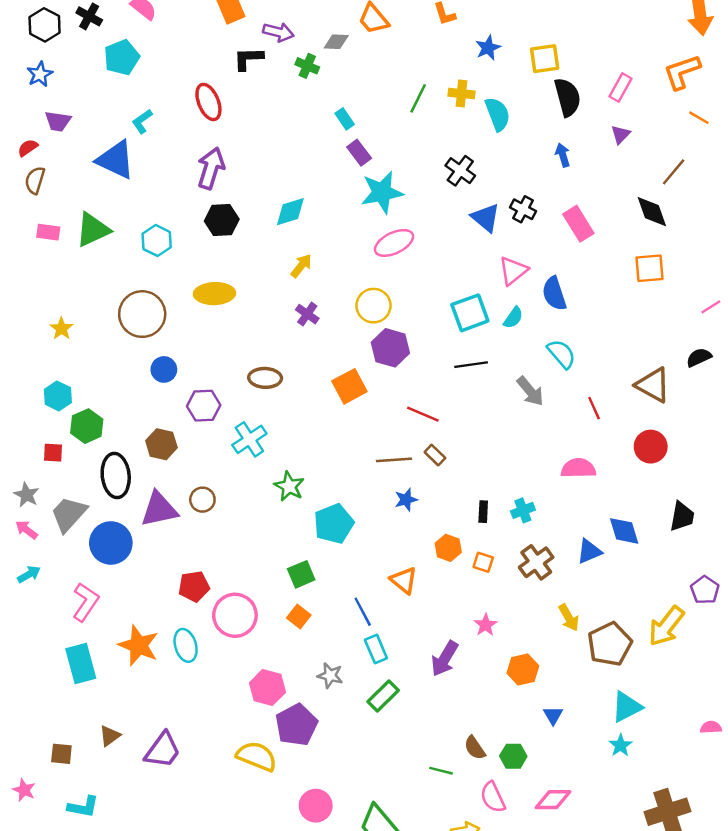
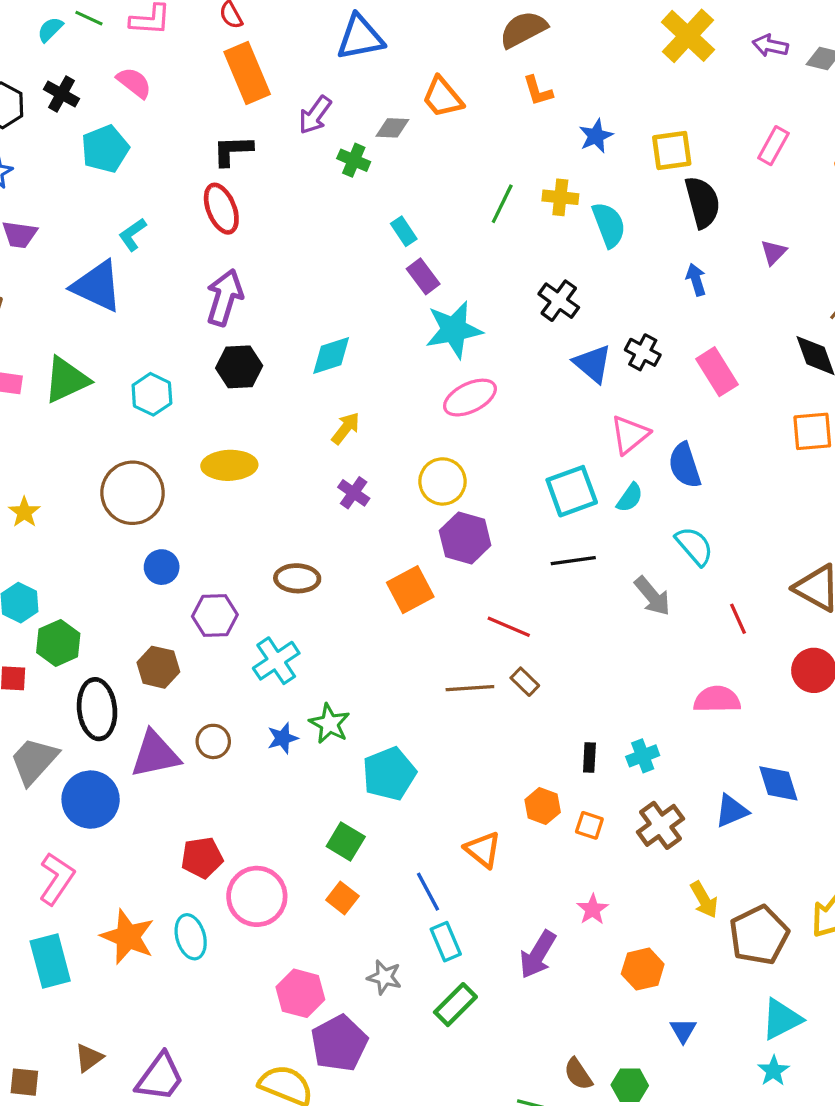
purple arrow: (278, 32) -> (315, 115), turned 112
black L-shape: (248, 59) -> (233, 151), moved
pink rectangle: (621, 88) -> (773, 146), moved
blue star: (406, 500) -> (283, 738), moved
green square: (301, 574) -> (346, 842), turned -36

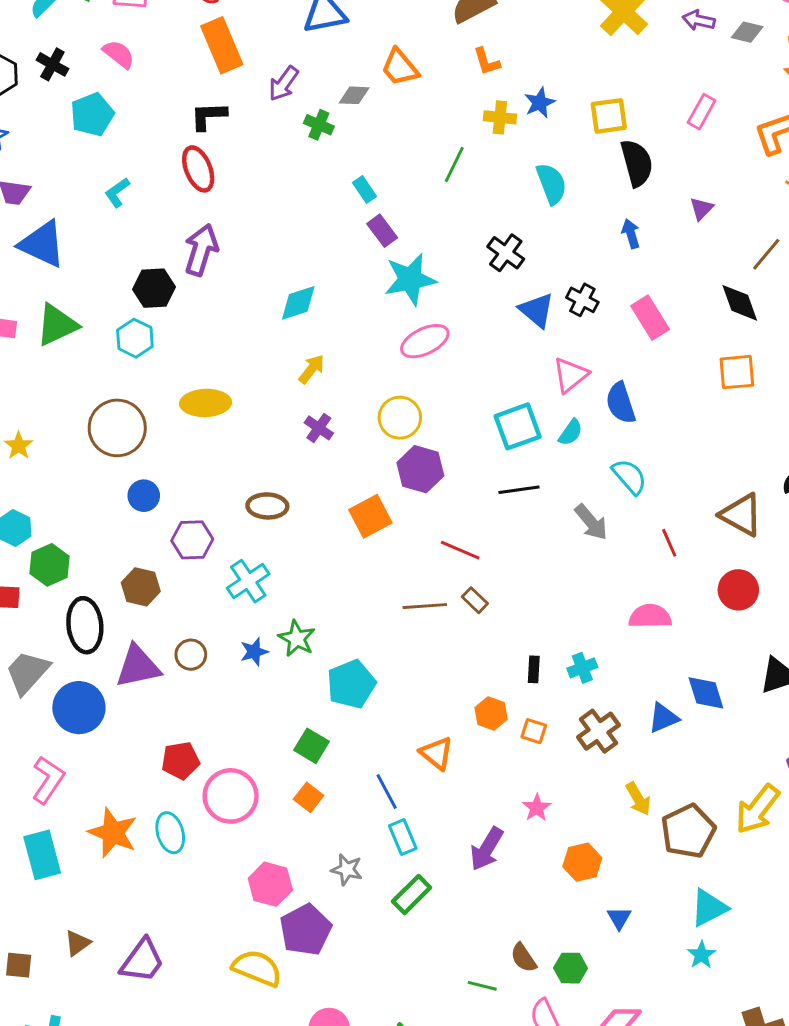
yellow cross: (560, 197) -> (500, 117), moved
blue triangle: (97, 286) -> (42, 244), moved
black hexagon: (239, 367) -> (154, 288), moved

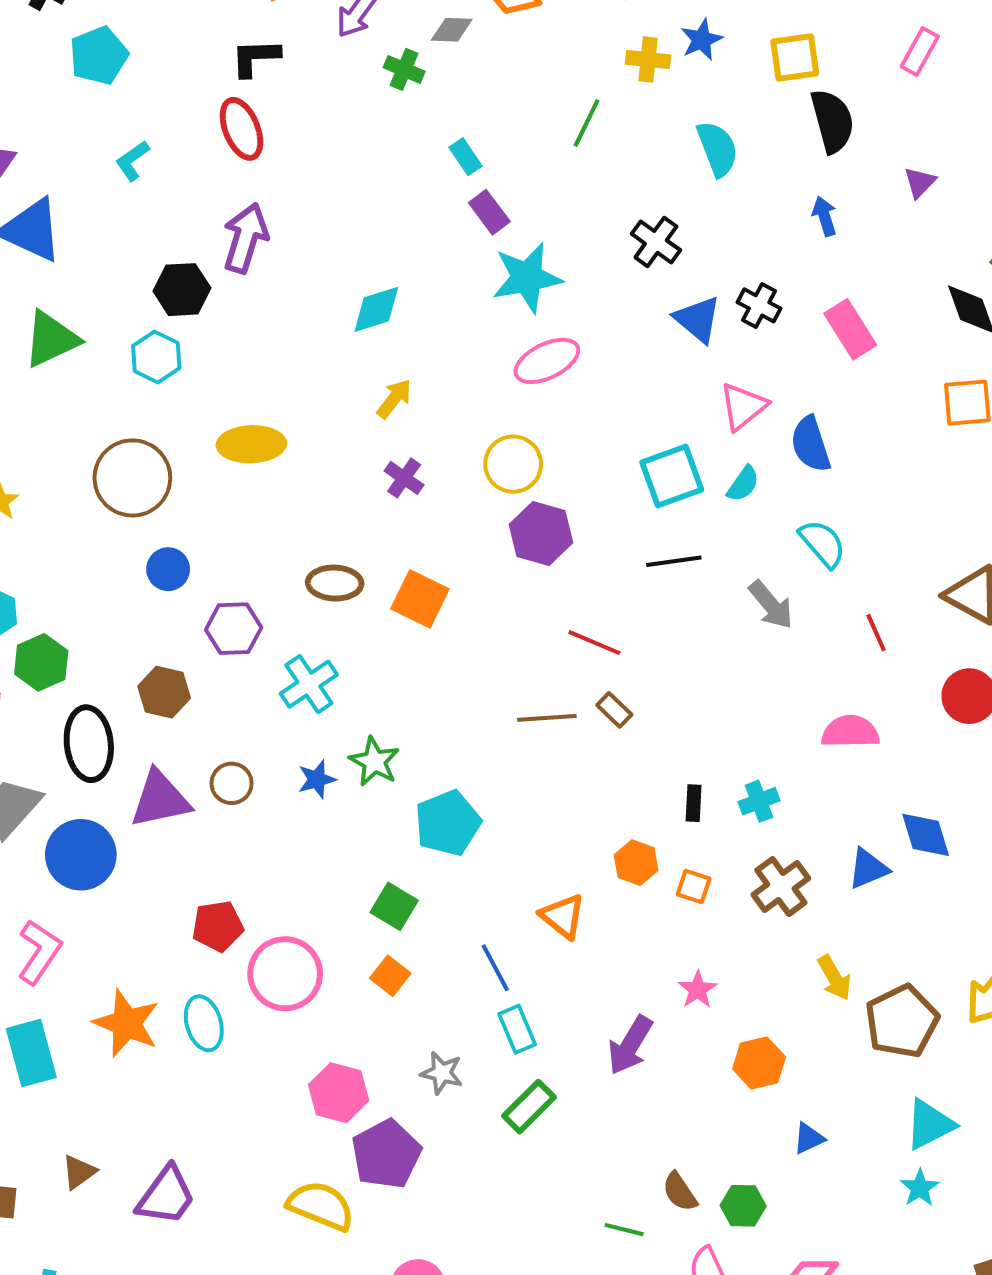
orange square: (370, 516) -> (420, 599), moved, turned -36
blue triangle: (619, 918) -> (809, 1138), turned 35

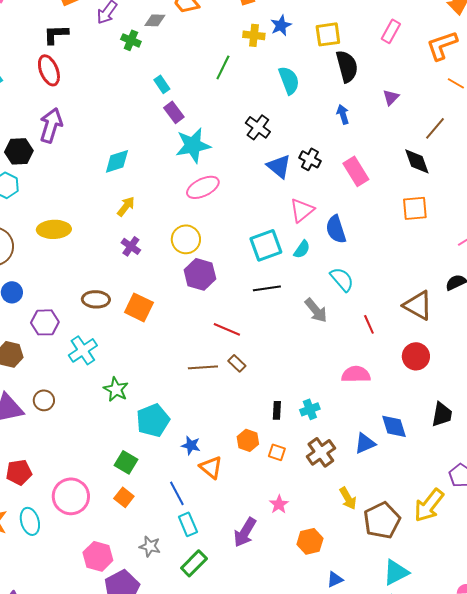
blue star: (317, 779) -> (191, 445), moved, turned 30
red pentagon: (218, 926) -> (19, 472), moved

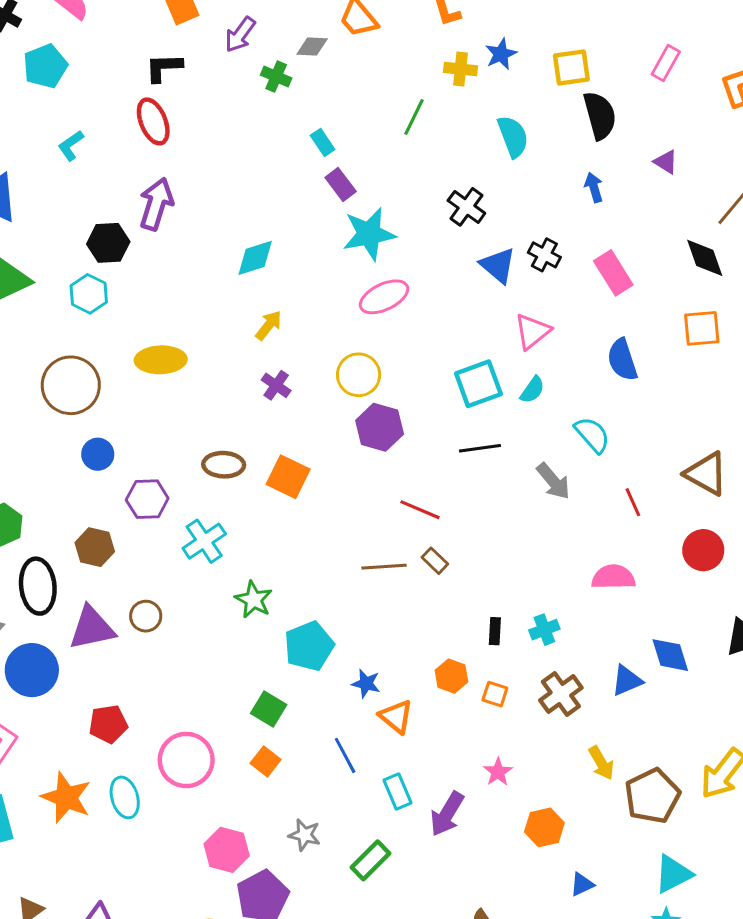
purple triangle: (391, 97) -> (666, 162), turned -42
blue semicircle: (336, 229) -> (622, 360), moved
cyan rectangle: (188, 524) -> (398, 791), moved

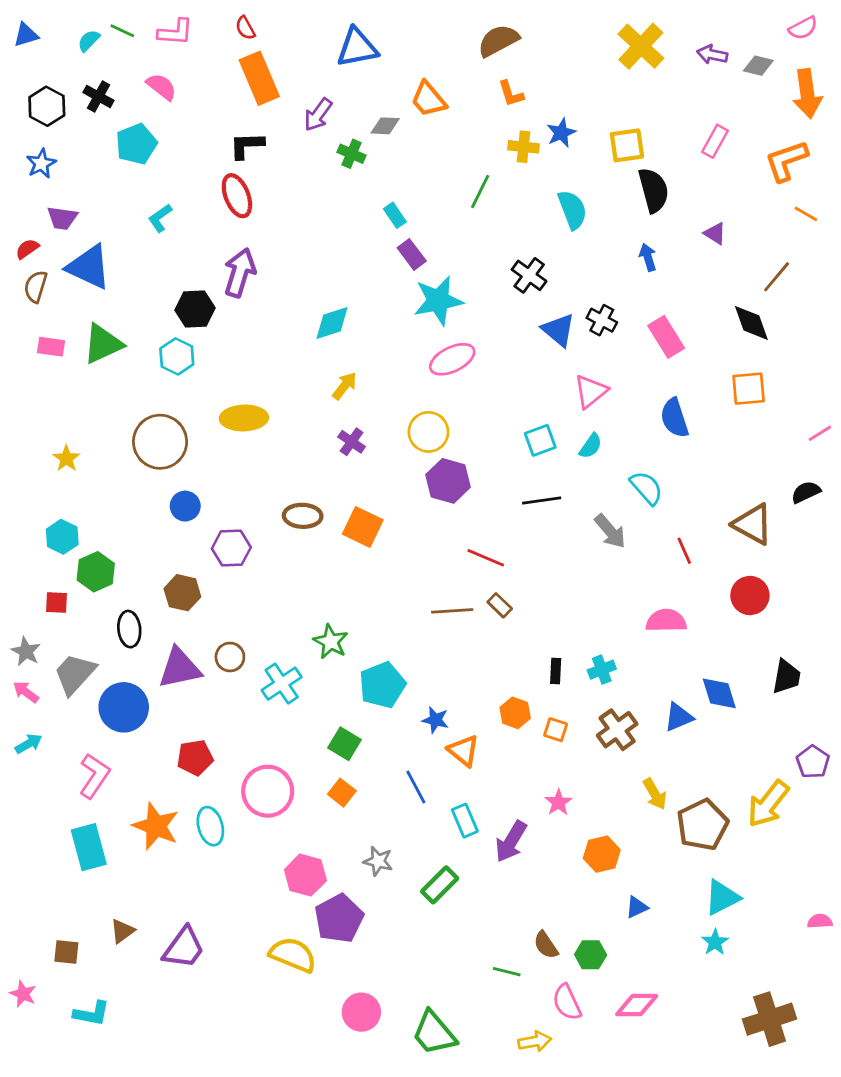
cyan square: (478, 384) -> (540, 440), size x0.7
cyan cross: (204, 541) -> (282, 684), moved
black ellipse: (38, 586) -> (129, 629), size x0.7

